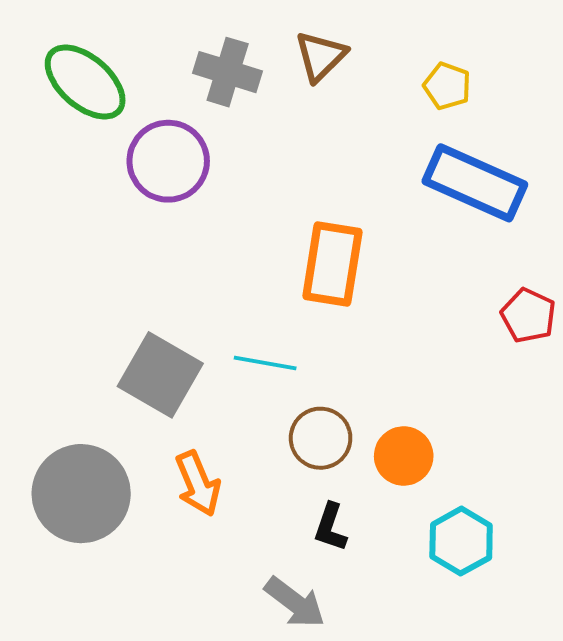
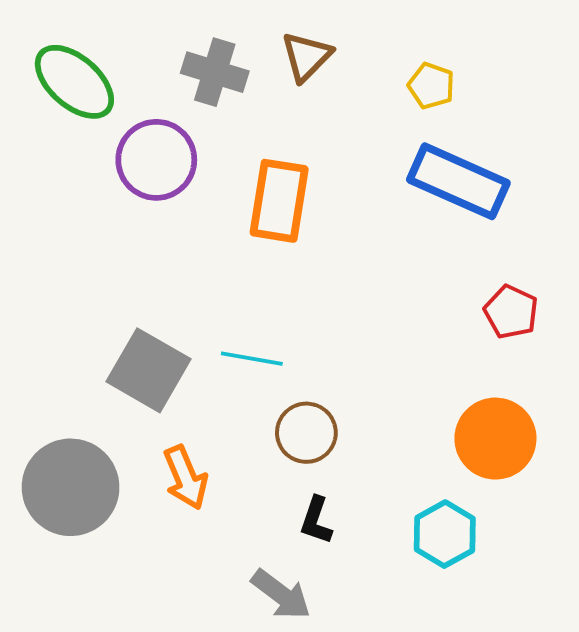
orange rectangle: (332, 264) -> (279, 201), moved
orange circle: (404, 456) -> (495, 439), moved, size x1.4

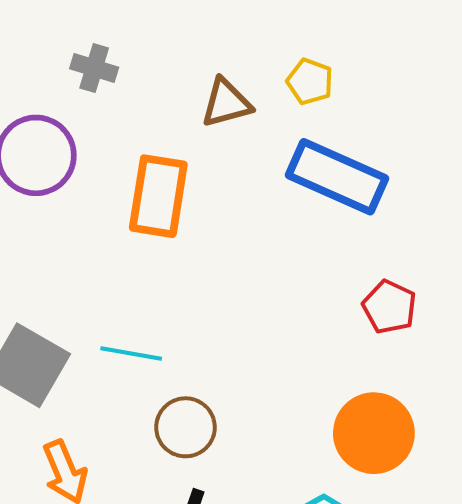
brown triangle: (306, 57) -> (226, 103), moved, turned 30
gray cross: (215, 72) -> (94, 68), size x0.7

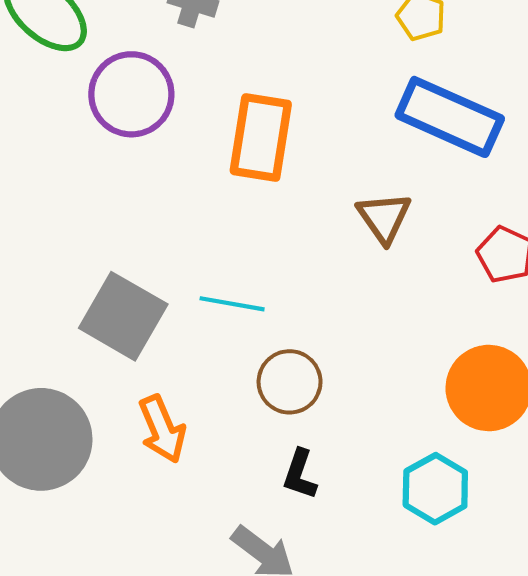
brown triangle: (226, 103) -> (384, 218), moved, turned -50

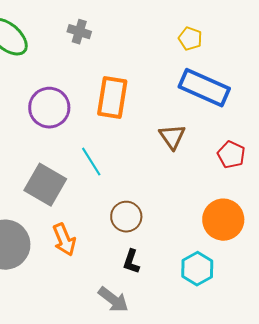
purple circle: (131, 94) -> (49, 108), moved
cyan line: (232, 304) -> (91, 162), moved, turned 48

